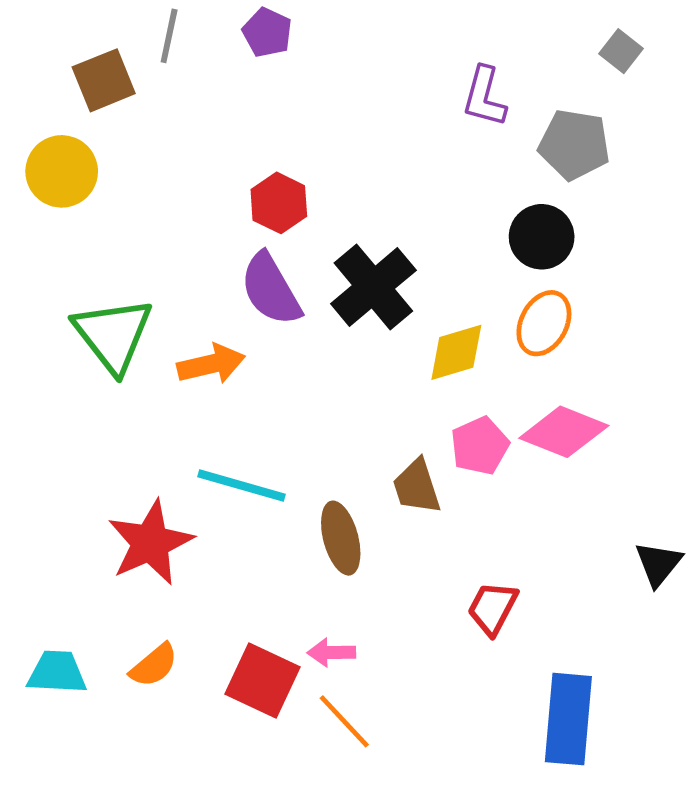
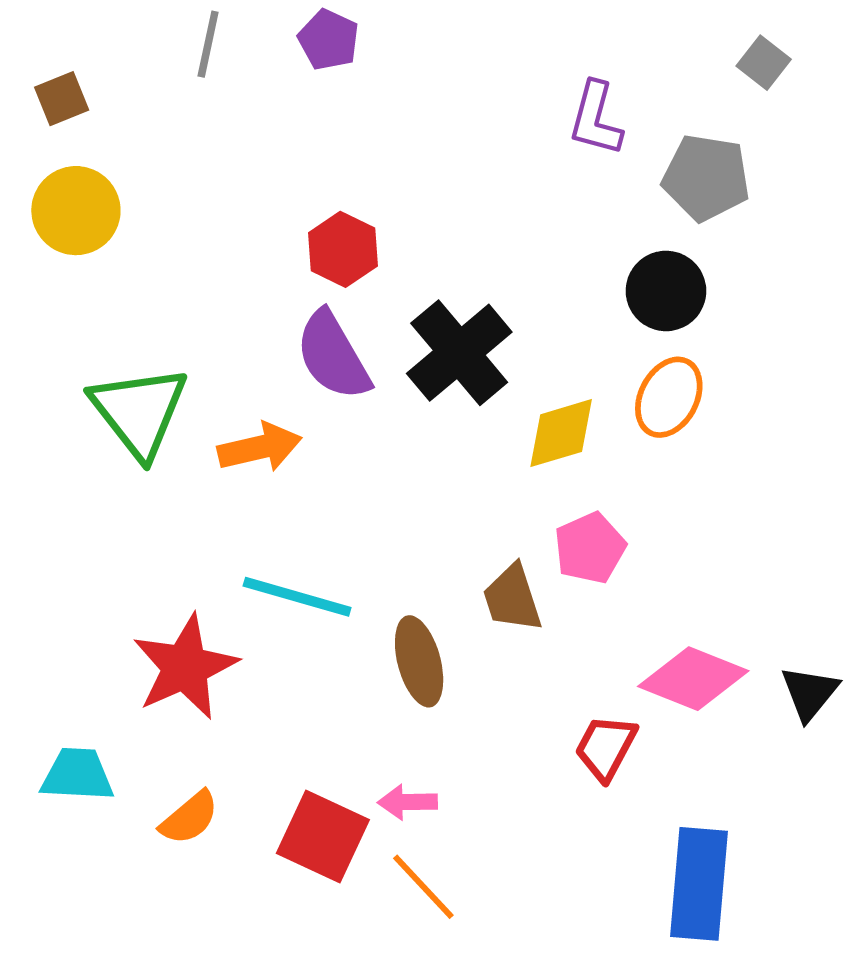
brown square: (104, 80) -> (62, 99), moved, size x0.7
pink diamond: (564, 432) -> (693, 679), moved
cyan trapezoid: (57, 672) -> (77, 775), moved

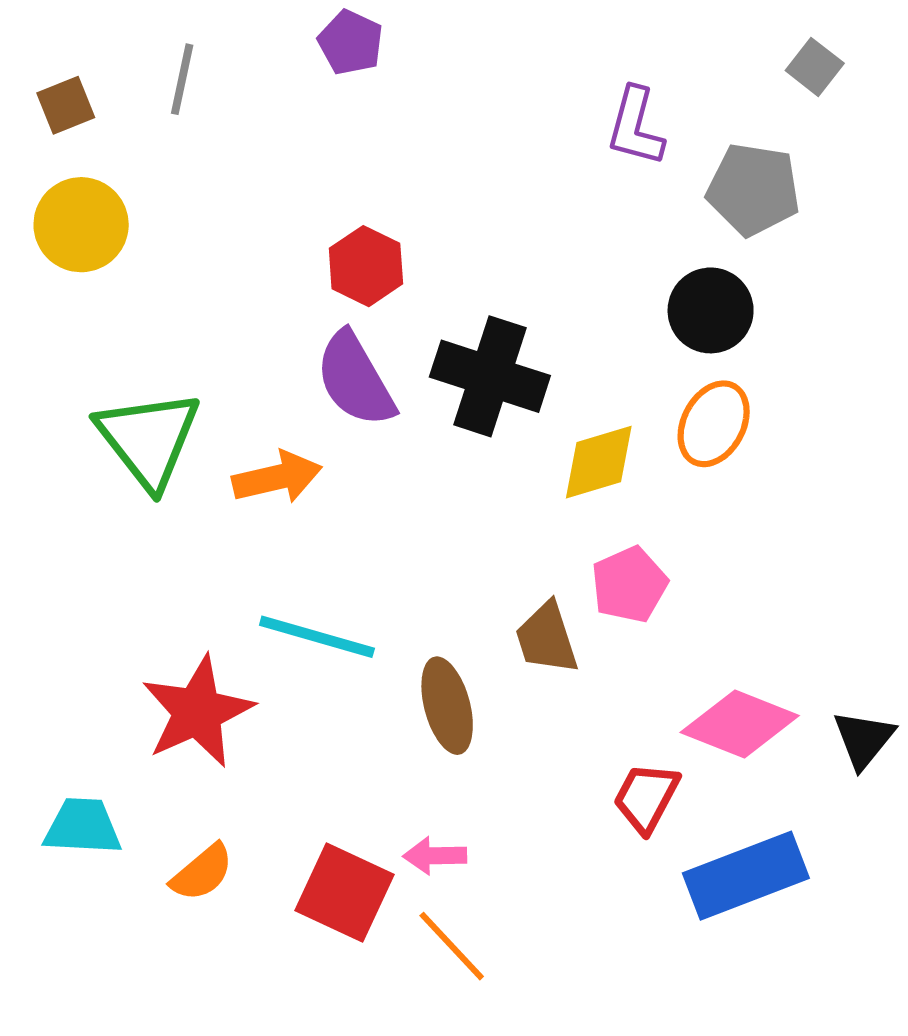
gray line: (208, 44) -> (182, 79), moved
black cross: (459, 353) -> (490, 376), turned -32
blue rectangle: (699, 884) -> (746, 876), moved, turned 64

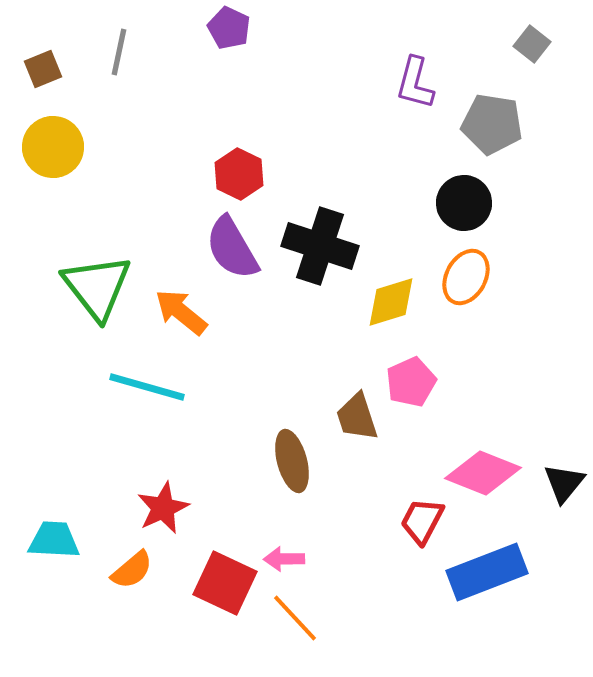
orange arrow: (277, 477) -> (181, 312), turned -128
cyan line: (317, 637) -> (147, 387), moved
red star: (197, 712) -> (163, 508), moved, size x0.7

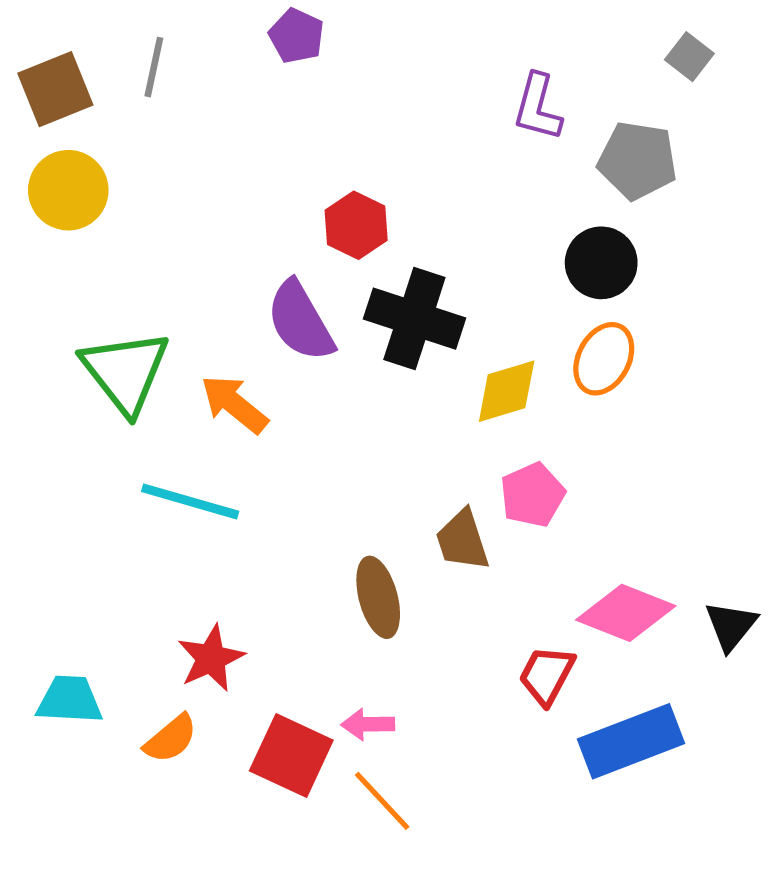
brown square: (43, 69) -> (55, 89), size x1.5
red hexagon: (239, 174) -> (356, 225), moved

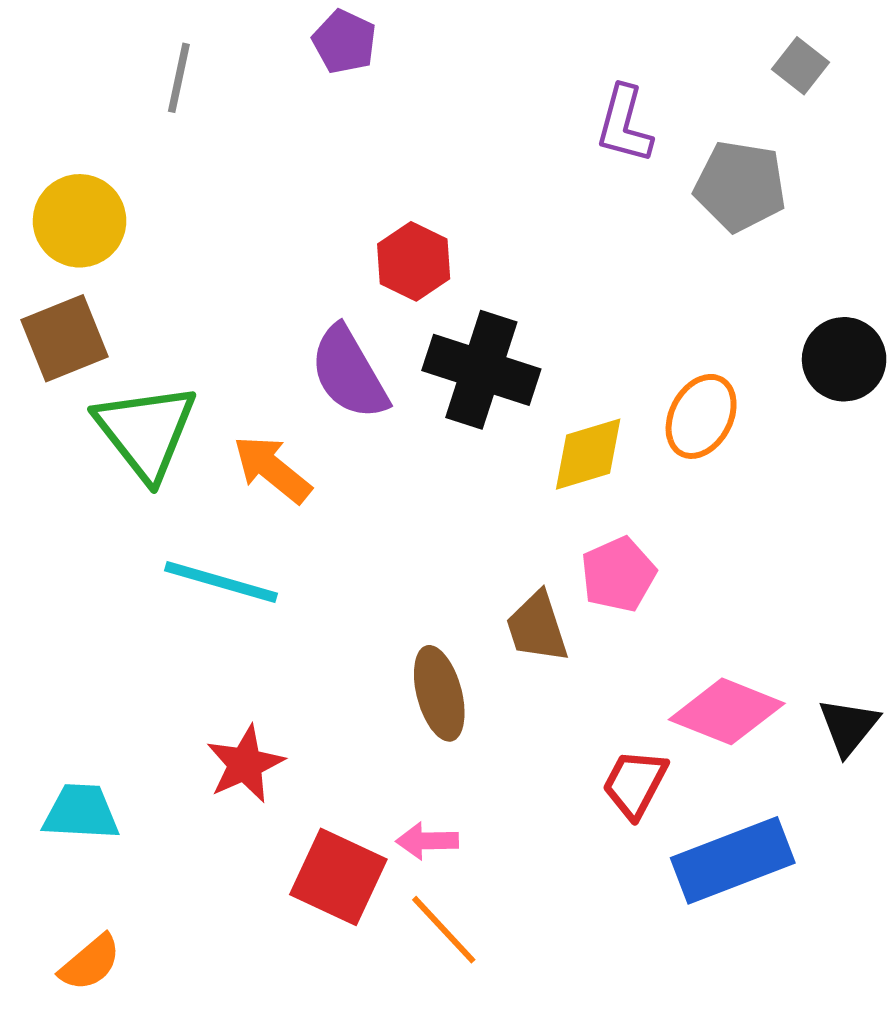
brown square: (55, 89) -> (64, 338), moved
black circle: (601, 263) -> (844, 359), moved
orange semicircle: (171, 739) -> (90, 963), moved

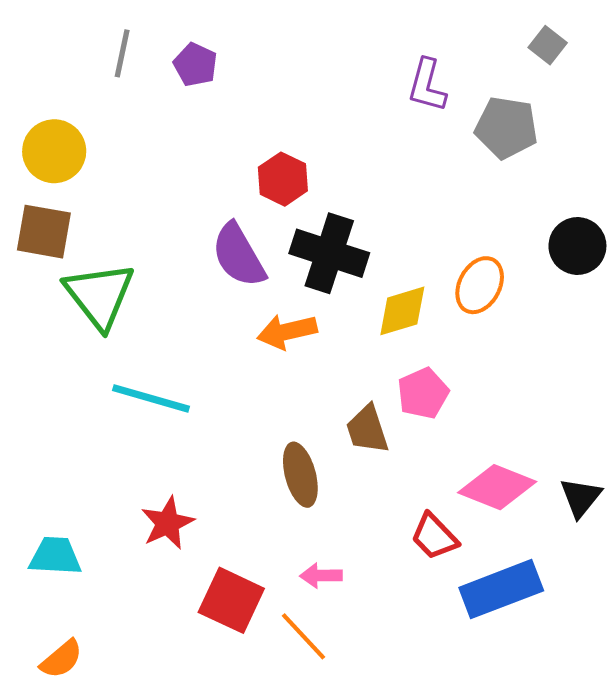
purple pentagon: (344, 42) -> (195, 65), moved
brown square: (64, 338) -> (44, 232), turned 32
orange arrow: (272, 469) -> (287, 332), moved, turned -52
red trapezoid: (635, 784) -> (434, 536), turned -72
pink arrow: (427, 841) -> (321, 576), moved

